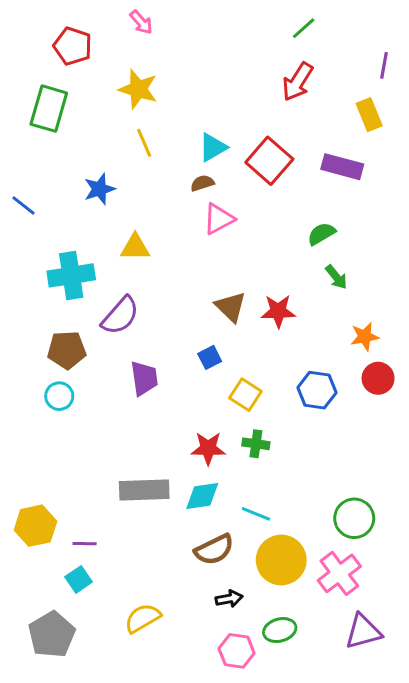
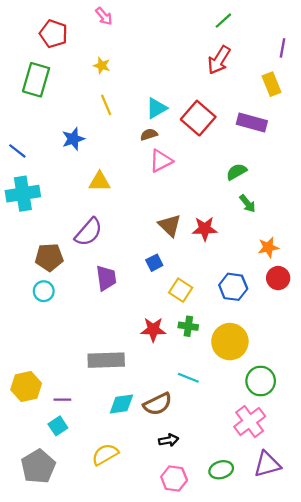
yellow star: (138, 89) -> (102, 65), size x0.6
cyan cross: (71, 275) -> (23, 194), moved
cyan diamond: (202, 496) -> (121, 404), moved
yellow circle: (281, 560) -> (230, 342), moved
green ellipse: (280, 630) -> (221, 470), moved

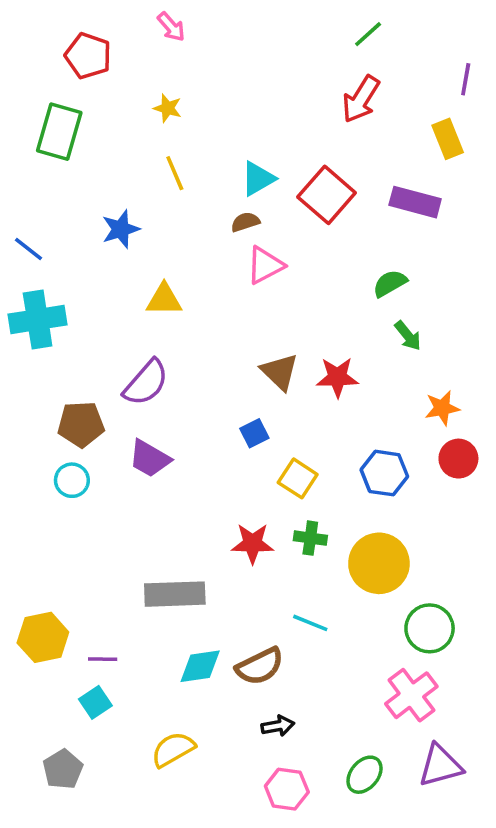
purple trapezoid: (106, 278) -> (150, 459), moved, turned 128
gray pentagon: (38, 466) -> (63, 769), size x0.7
green ellipse: (221, 470) -> (365, 775), turned -35

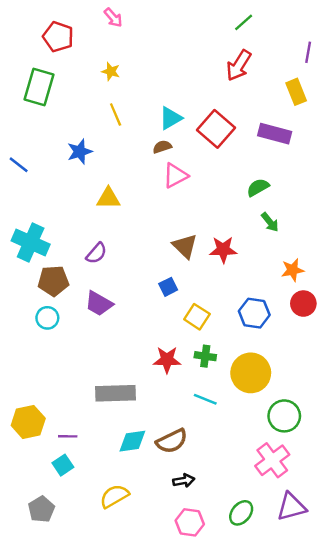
cyan cross: (38, 319) -> (31, 243), moved, turned 33
purple semicircle: (146, 383) -> (96, 253), size x0.7
cyan line: (310, 623) -> (205, 399), moved

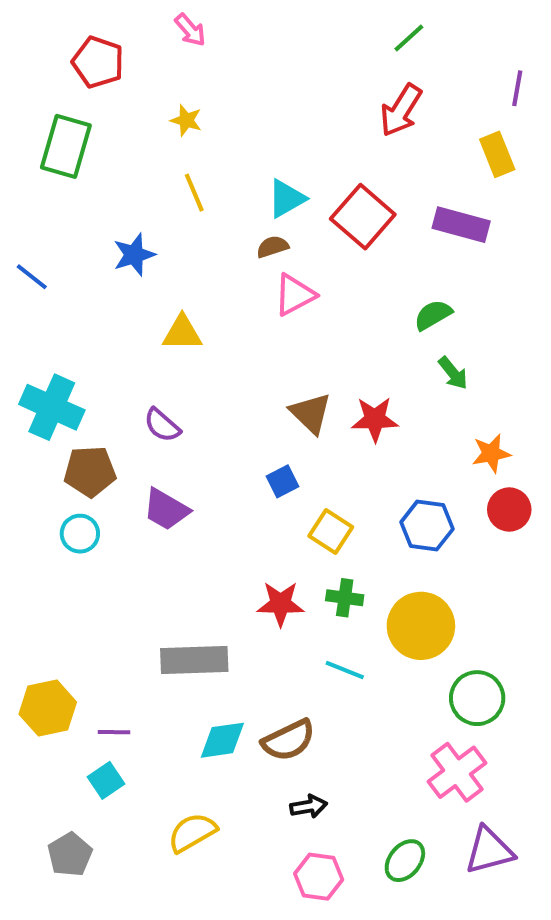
purple semicircle: (96, 253) -> (162, 425), turned 90

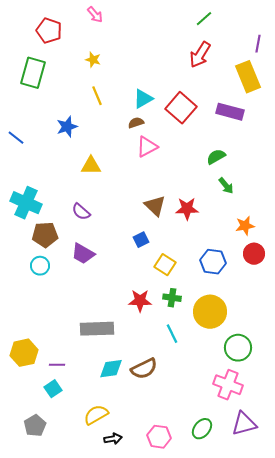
yellow rectangle: (497, 154) -> (248, 77), size x1.4
cyan line: (345, 670) -> (172, 334), turned 42
pink cross: (457, 772) -> (228, 385), turned -32
black arrow: (309, 806) -> (113, 439), moved

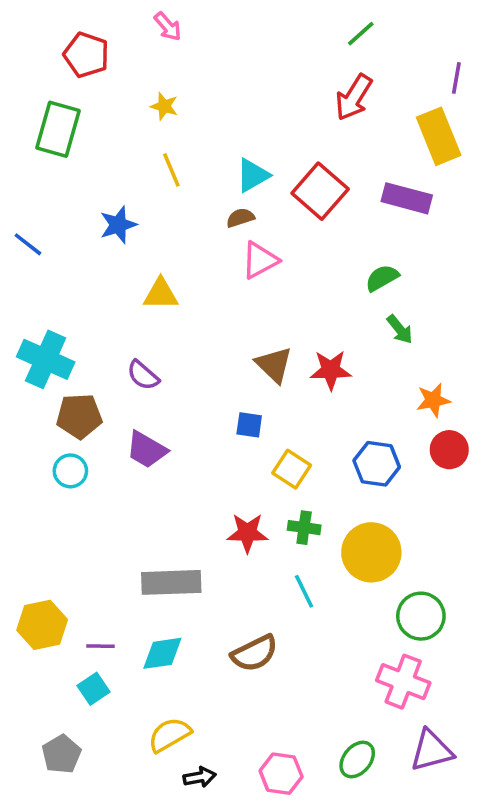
blue square: (141, 240) -> (249, 425), turned 35
cyan diamond: (111, 369) -> (162, 653), moved

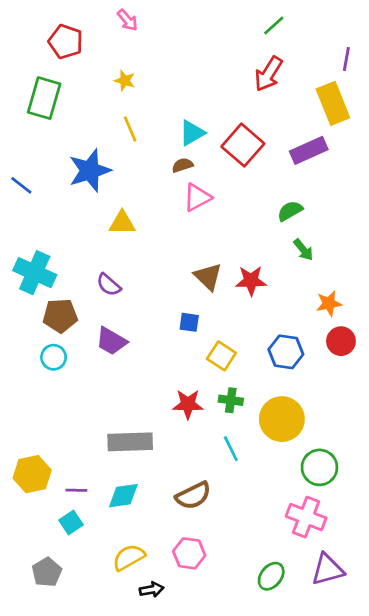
purple rectangle: (407, 198) -> (309, 150), turned -39
blue star: (118, 225) -> (90, 171), size x1.5
pink hexagon: (281, 774) -> (189, 553), moved

